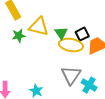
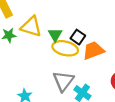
black square: (82, 34) -> (78, 37), turned -32

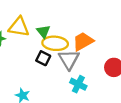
black square: (78, 37) -> (43, 58), moved
gray triangle: (63, 81) -> (69, 59), moved

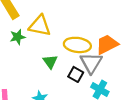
green triangle: (43, 31) -> (50, 62), moved
black square: (43, 58) -> (76, 74), moved

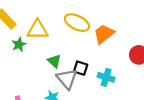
yellow ellipse: (77, 45) -> (77, 23), moved, turned 30
gray triangle: (91, 63) -> (67, 79), moved

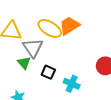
orange trapezoid: (104, 34) -> (69, 26), moved
gray triangle: (67, 79) -> (33, 48), moved

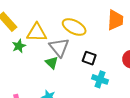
orange trapezoid: (69, 26) -> (115, 20), moved, turned 130
black square: (48, 72) -> (89, 58), moved

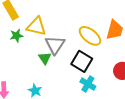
yellow ellipse: (74, 27) -> (90, 36), moved
black square: (89, 58) -> (82, 61), size x1.5

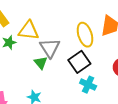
yellow ellipse: (90, 36) -> (85, 35), turned 40
black square: (82, 61) -> (79, 62), turned 30

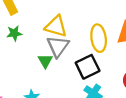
yellow triangle: (29, 31) -> (56, 26), moved

